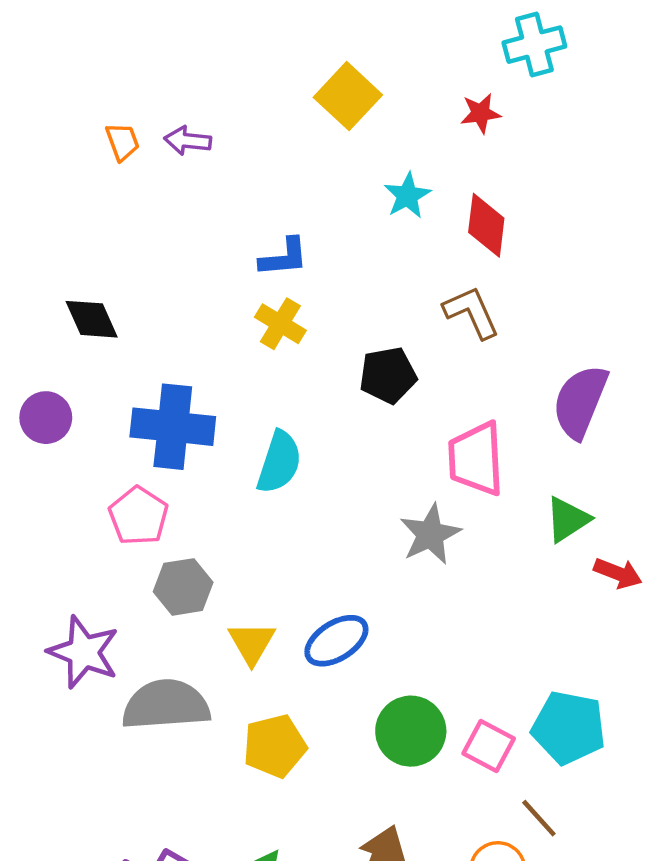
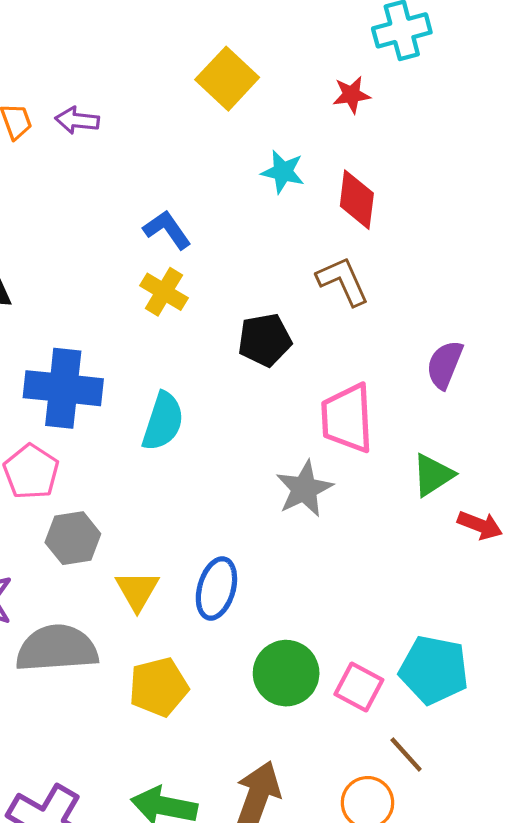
cyan star: (407, 196) -> (283, 172), turned -30
blue L-shape: (284, 257) -> (167, 230), turned -120
purple semicircle: (580, 402) -> (445, 365), size x0.7
blue ellipse: (336, 641) -> (216, 588), turned -42

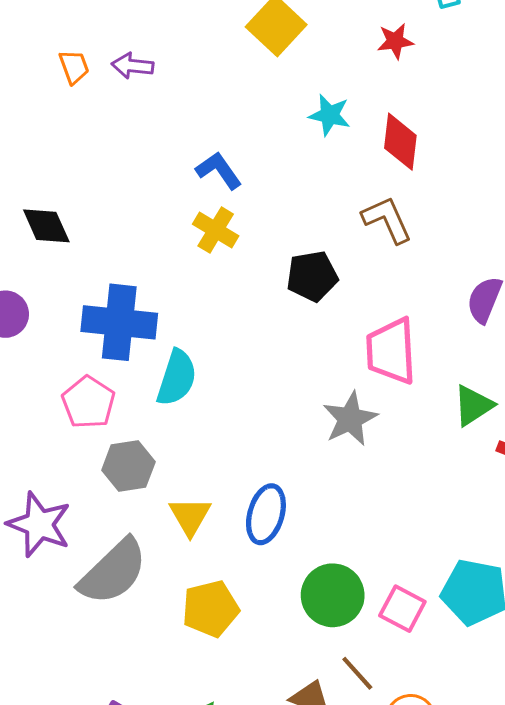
cyan semicircle: (163, 421) -> (177, 378), moved
gray semicircle: (57, 648) -> (113, 572), turned 140
brown line: (406, 755) -> (357, 673), moved

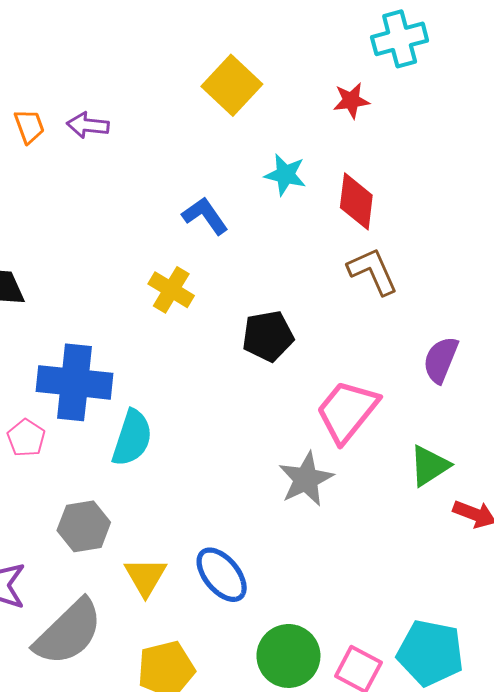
blue L-shape: (219, 170) -> (205, 216), moved
brown L-shape: (387, 220) -> (373, 271), moved
pink trapezoid: (391, 351) -> (347, 411), turned 42
pink pentagon: (88, 402) -> (26, 438), moved, size x0.7
blue ellipse: (266, 514) -> (222, 575), turned -56

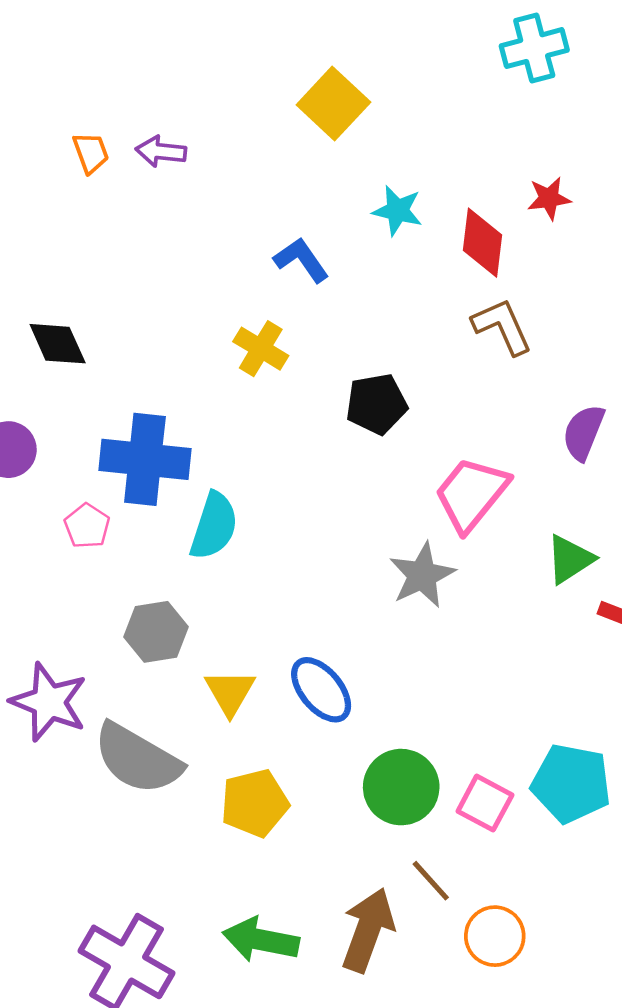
red star: (351, 101) -> (549, 198), moved
gray semicircle: (68, 632) -> (138, 759), turned 74

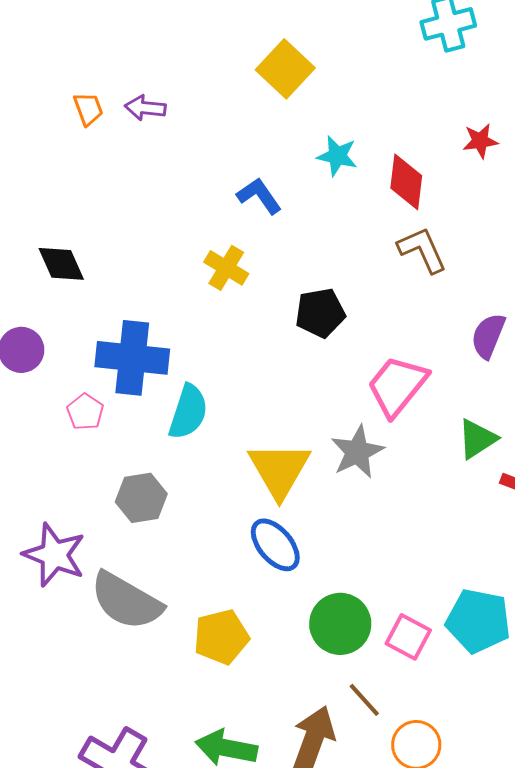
red star: (549, 198) -> (480, 141), moved
yellow triangle: (230, 692) -> (279, 470), moved, size x1.5

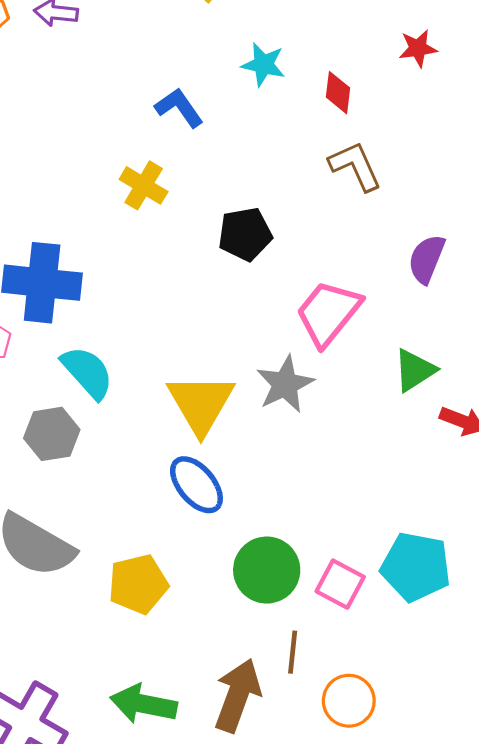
red diamond: (406, 182) -> (338, 93), size x0.7
cyan semicircle: (188, 412) -> (87, 372), moved, turned -60
brown line: (364, 700) -> (293, 652), turned 48

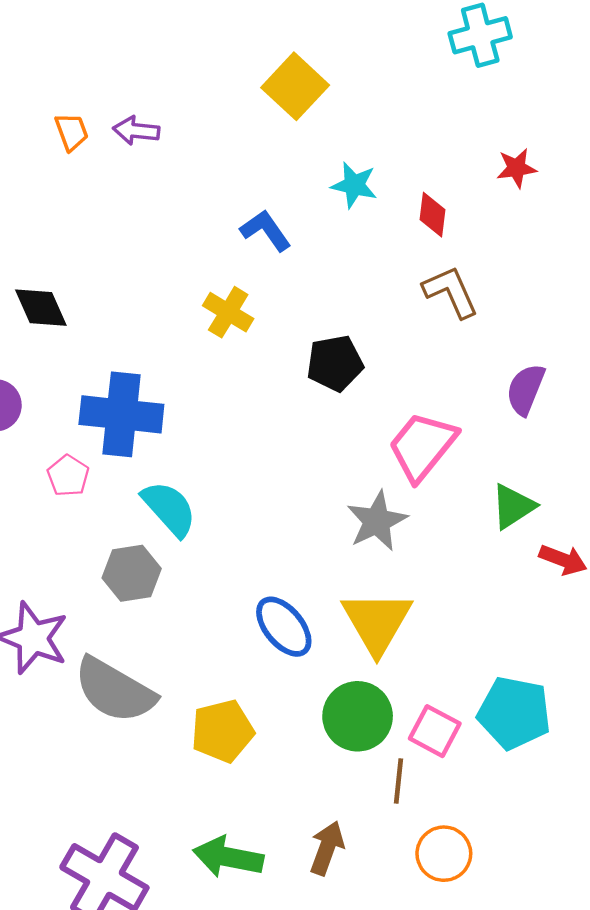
yellow triangle: (201, 404) -> (377, 622), moved
brown line: (293, 652) -> (398, 781), moved
brown arrow: (238, 695) -> (327, 848), size x0.7

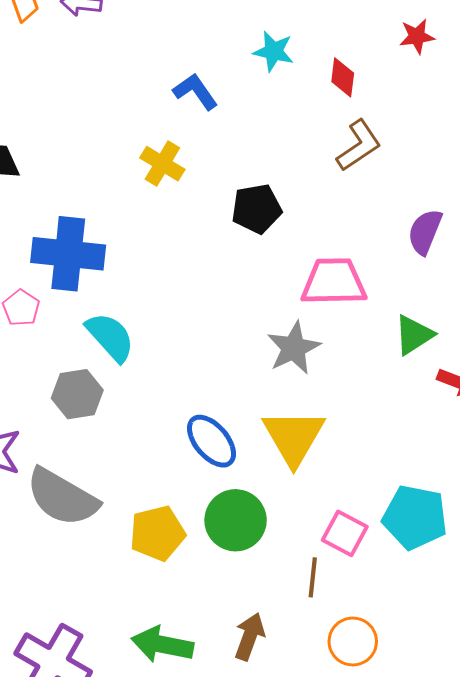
brown L-shape: (451, 292) -> (359, 146), turned 80
pink trapezoid: (422, 446) -> (334, 282), turned 50
green circle: (358, 716) -> (236, 520), moved

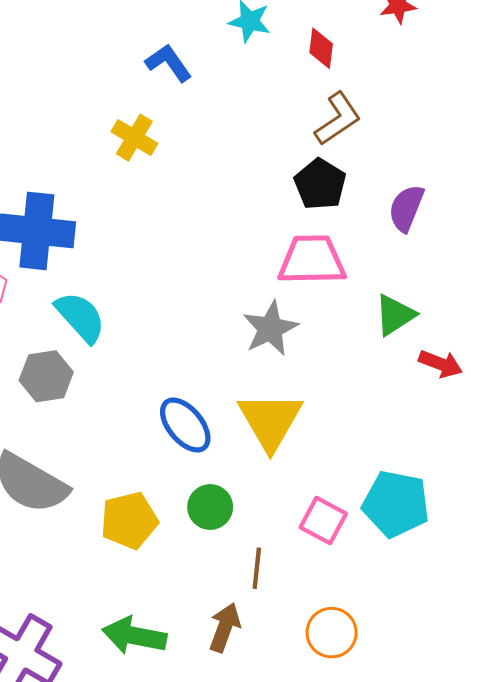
black pentagon: (257, 209) -> (320, 184), moved, turned -30
green circle: (236, 520) -> (210, 507), size x0.7
brown line: (313, 577) -> (257, 568), moved

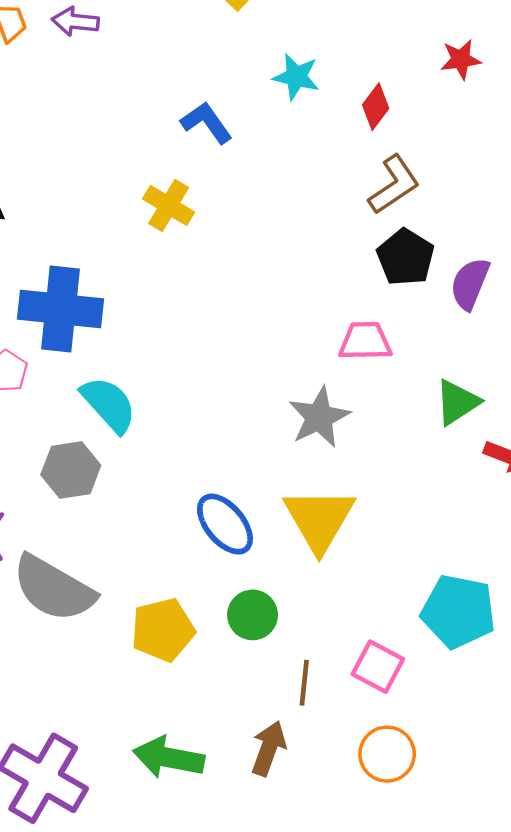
red diamond: (321, 48) -> (376, 107), turned 30
black pentagon: (320, 184) -> (405, 257), moved
pink trapezoid: (312, 260) -> (365, 341), size x0.7
pink square: (323, 520) -> (378, 667), moved

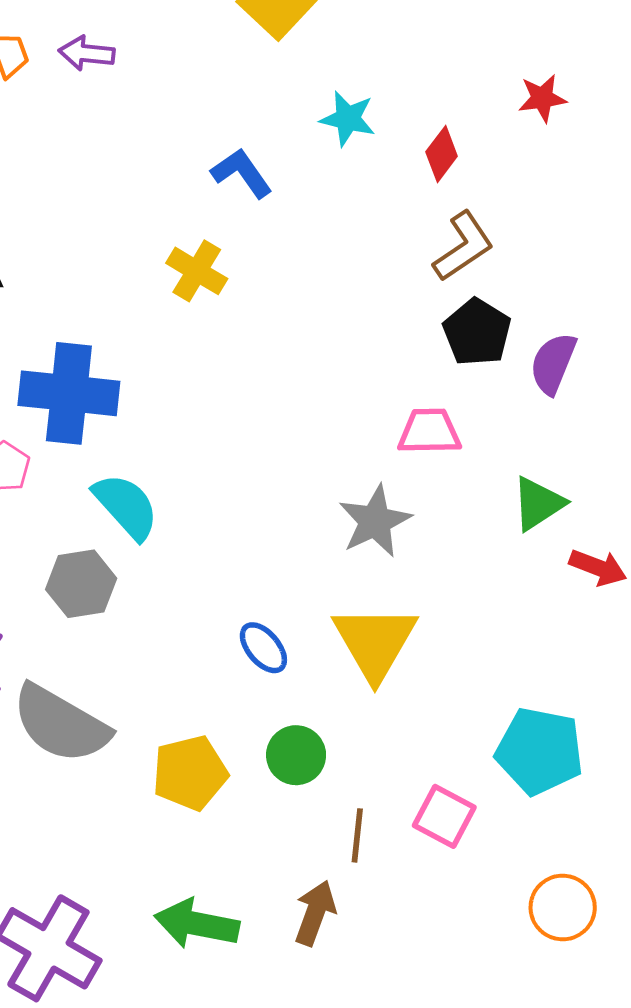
blue ellipse: (225, 524) -> (263, 648), size x0.7
orange circle: (387, 754) -> (563, 908), moved

